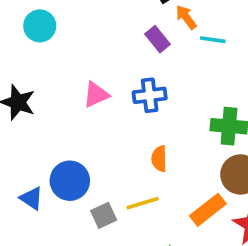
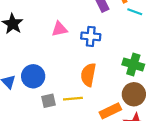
orange semicircle: (159, 159) -> (88, 75), size x1.5

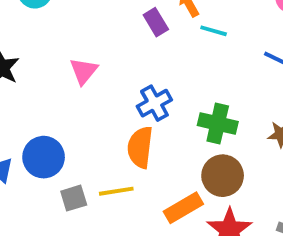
pink triangle: (59, 29) -> (84, 71), turned -35
blue cross: (91, 36) -> (154, 103), moved, turned -30

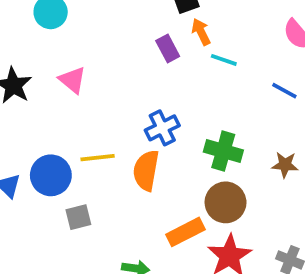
pink triangle: (84, 71) -> (73, 80), moved, turned -32
yellow line: (116, 191) -> (98, 158), moved

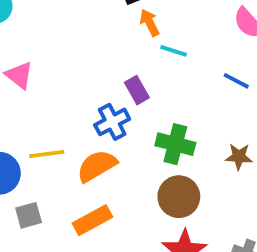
purple rectangle: (168, 49) -> (137, 90), moved
orange semicircle: (146, 170) -> (97, 166), turned 51
orange rectangle: (186, 232) -> (92, 220), moved

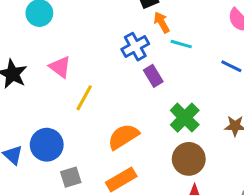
blue cross: (112, 122) -> (135, 47), moved
green cross: (175, 144) -> (185, 118), turned 32
yellow line: (47, 154) -> (84, 98), moved, turned -52

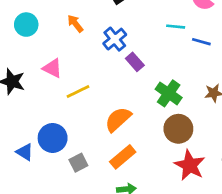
orange arrow: (162, 22) -> (75, 24), moved
cyan line: (181, 44) -> (176, 27), moved
yellow line: (84, 98) -> (78, 92), turned 45

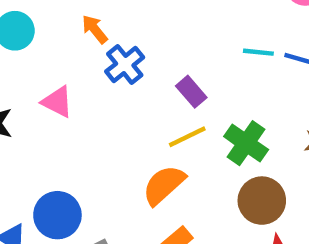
cyan line: (176, 27) -> (258, 52), moved
blue cross: (115, 39) -> (125, 64), moved
yellow line: (78, 92) -> (187, 137), moved

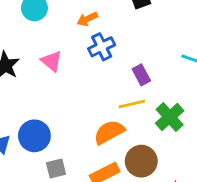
orange arrow: (95, 29) -> (87, 19), turned -90
brown circle: (262, 201) -> (141, 161), moved

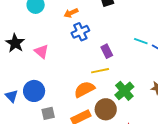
pink triangle: (52, 61) -> (42, 51), moved
green cross: (170, 117) -> (124, 91), moved

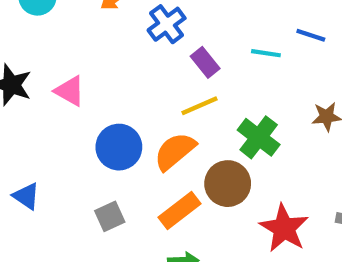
blue cross: (80, 32) -> (167, 24), moved
cyan line: (141, 41) -> (266, 53), moved
blue circle: (34, 91) -> (119, 147), moved

